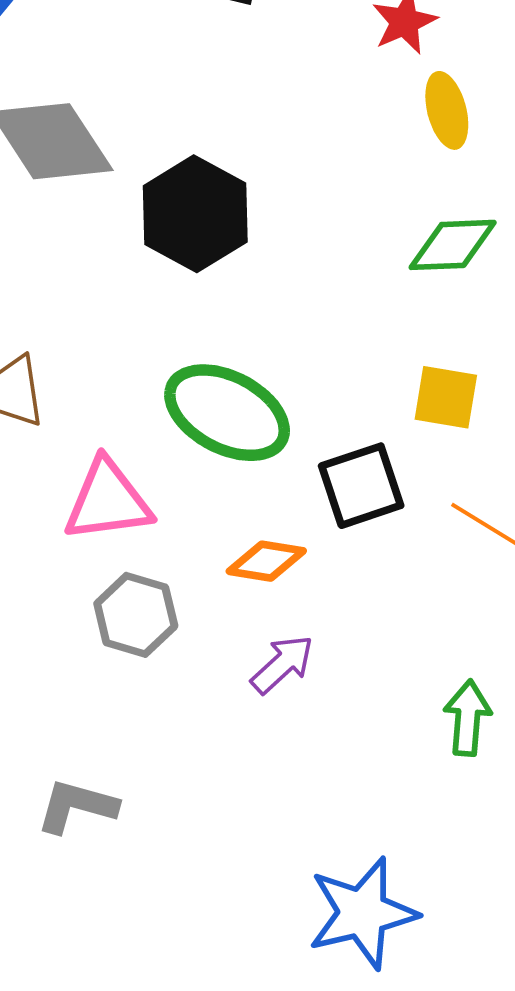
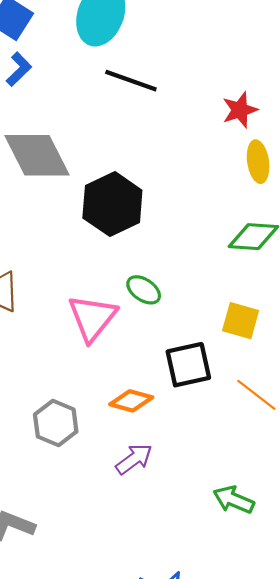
green ellipse: (227, 413) -> (144, 290), moved, size x0.5
pink triangle: (108, 501) -> (92, 318), moved, turned -50
green arrow: (468, 718) -> (234, 500), turned -78

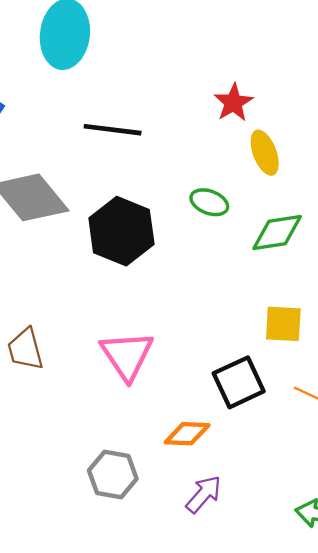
black line: (131, 81) -> (113, 130), moved
green ellipse: (144, 290) -> (209, 202), moved

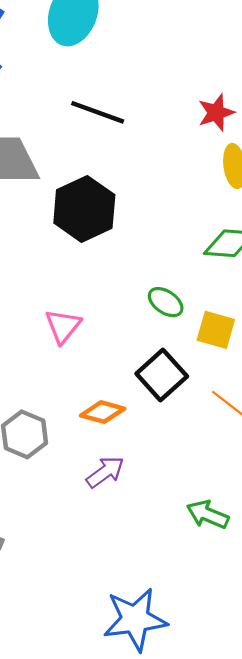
green ellipse: (209, 202) -> (166, 302), moved
pink triangle: (127, 355) -> (63, 326), size x0.7
black square: (239, 382) -> (162, 375), turned -30

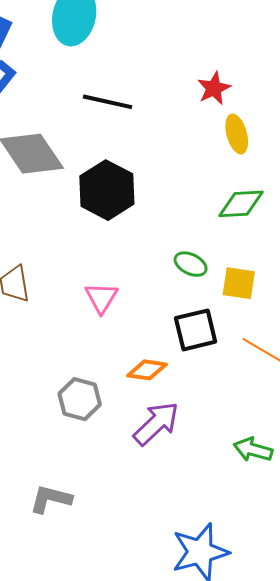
black square: (162, 375) -> (196, 330), turned 36
purple arrow: (105, 472) -> (156, 423), size x1.4

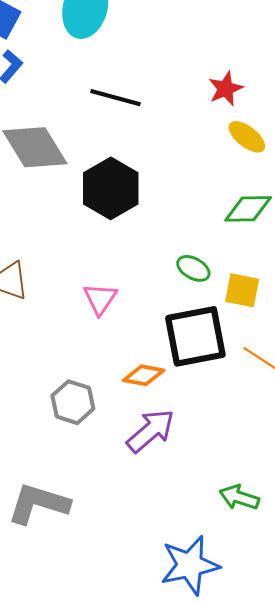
yellow ellipse: (237, 134) -> (247, 137), turned -39
black square: (196, 330) -> (195, 336), size x1.4
green arrow: (253, 450) -> (239, 497), moved
gray L-shape: (51, 499) -> (38, 504), size x1.4

